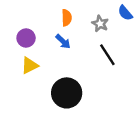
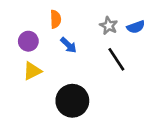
blue semicircle: (125, 13) -> (136, 27), moved, turned -70
orange semicircle: (67, 18) -> (56, 19), moved

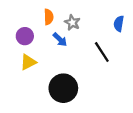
gray star: (109, 26) -> (72, 23), moved
blue semicircle: (136, 27) -> (119, 24), turned 119

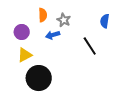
blue arrow: (60, 40) -> (53, 35), turned 120
black circle: (63, 88) -> (39, 78), moved

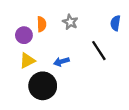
orange semicircle: (43, 15) -> (42, 24), moved
blue arrow: (53, 35) -> (61, 62), moved

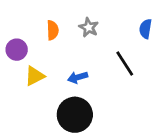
purple circle: (24, 35) -> (17, 50), moved
black circle: (43, 86) -> (75, 115), moved

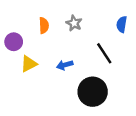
black circle: (75, 115) -> (93, 92), moved

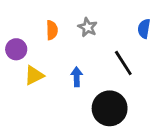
blue arrow: (65, 65) -> (77, 77), turned 105

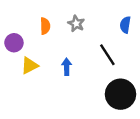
black circle: (110, 108) -> (120, 94), moved

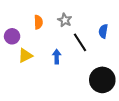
blue semicircle: (125, 25) -> (103, 31), moved
black line: (107, 55) -> (80, 42), moved

